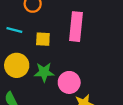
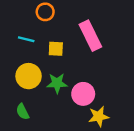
pink rectangle: (76, 27) -> (90, 36), turned -32

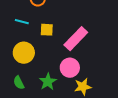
pink rectangle: (90, 36) -> (76, 39), moved, turned 70
green star: (57, 83) -> (48, 82), moved, turned -30

